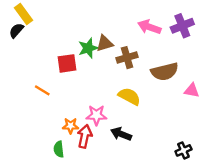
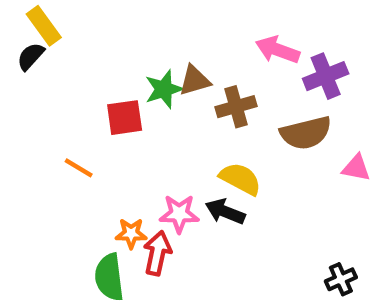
purple cross: (182, 26) -> (326, 76), moved
black arrow: (121, 134) -> (225, 212), moved
green semicircle: (59, 149) -> (109, 277), size x1.5

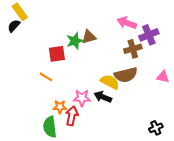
brown cross: (236, 107) -> (133, 49), moved
brown semicircle: (306, 133) -> (126, 75), moved
orange line: (79, 168) -> (46, 77), moved

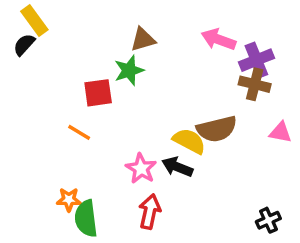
brown triangle: (89, 37) -> (143, 39), moved
brown cross: (133, 49) -> (255, 84), moved, turned 30
pink star: (82, 98) -> (141, 169), turned 30
orange star: (60, 107) -> (69, 200), moved
red arrow: (72, 116) -> (150, 212), moved

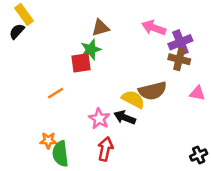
red square: (98, 93) -> (81, 63), moved
orange line: (79, 132) -> (56, 93), turned -63
black cross: (268, 220) -> (199, 155), moved

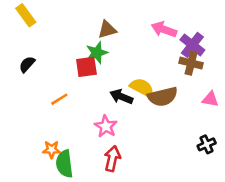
black semicircle: (17, 31) -> (27, 64), moved
purple cross: (180, 42) -> (192, 45), turned -30
yellow semicircle: (133, 99) -> (142, 88), moved
black arrow: (125, 117) -> (121, 97), moved
black cross: (199, 155) -> (207, 144), moved

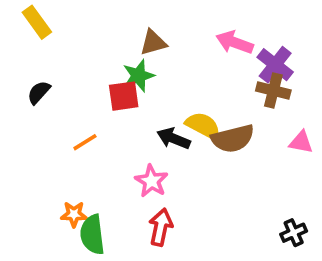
black cross: (207, 144) -> (294, 233), moved

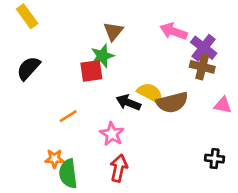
brown triangle: (153, 42) -> (113, 31), turned -35
black semicircle: (39, 92) -> (28, 68), size x1.4
orange line: (85, 142) -> (68, 116), moved
black cross: (294, 233) -> (215, 159), moved, turned 30

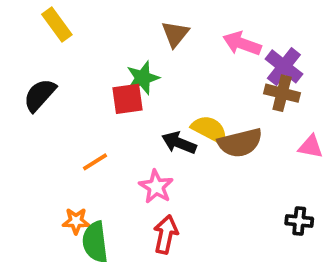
yellow rectangle: (27, 16) -> (57, 24), moved
brown triangle: (113, 31) -> (175, 34), moved

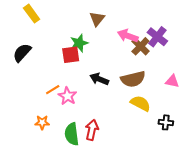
pink arrow: (242, 44) -> (128, 36), moved
brown cross: (282, 93) -> (140, 46), moved, turned 30
yellow semicircle: (210, 129) -> (140, 103), moved
pink star: (156, 187) -> (67, 96), moved
green semicircle: (95, 242) -> (72, 134), moved

